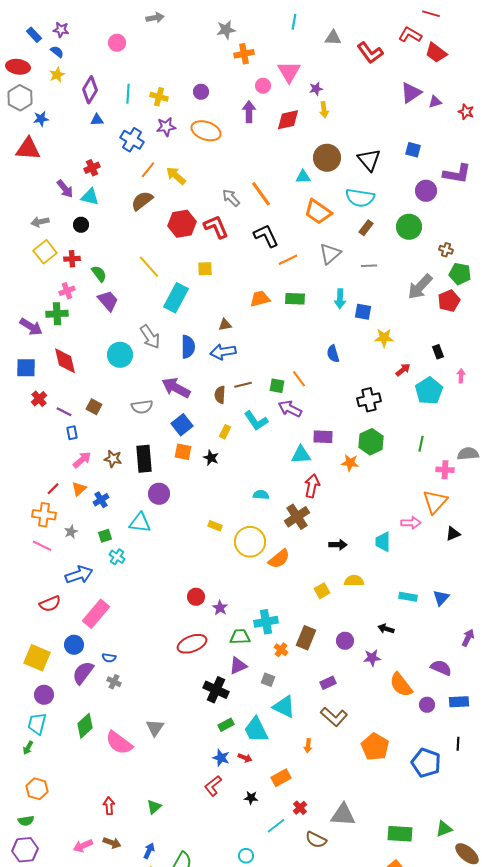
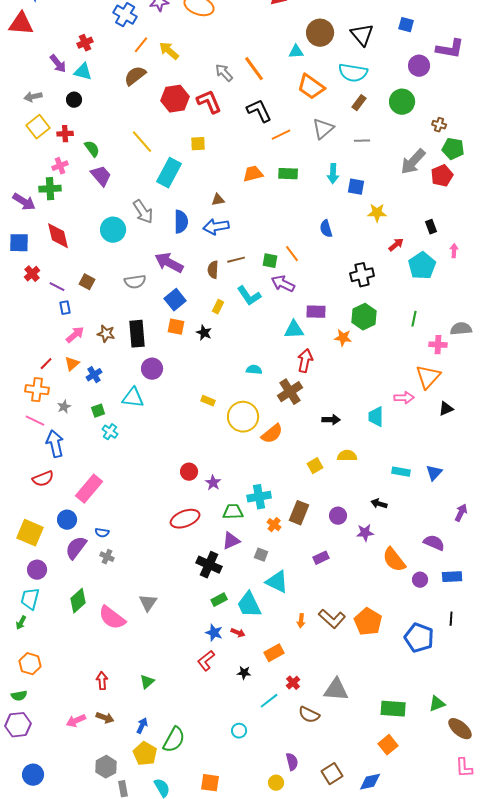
blue arrow: (79, 575) -> (55, 444), moved, turned -84
brown L-shape: (334, 717) -> (332, 619), moved

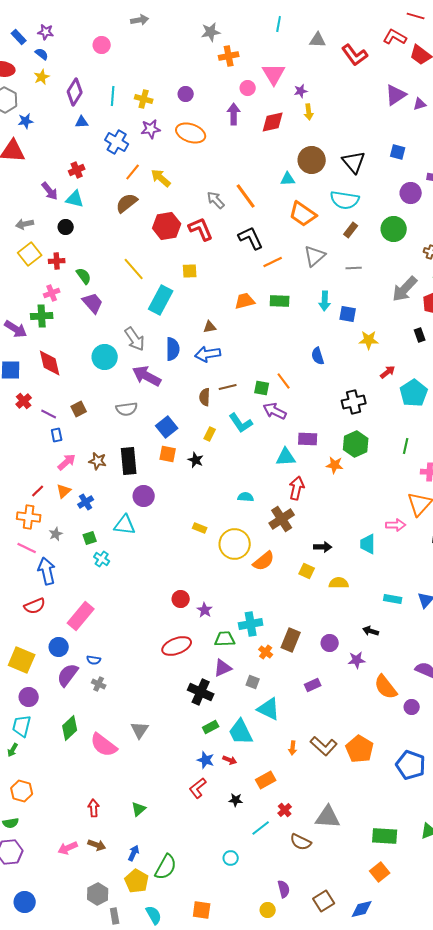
black rectangle: (431, 227) -> (420, 335), moved
purple arrow: (169, 263) -> (147, 376), moved
brown square: (87, 282) -> (79, 409), turned 35
yellow square: (315, 466) -> (307, 571), moved, turned -35

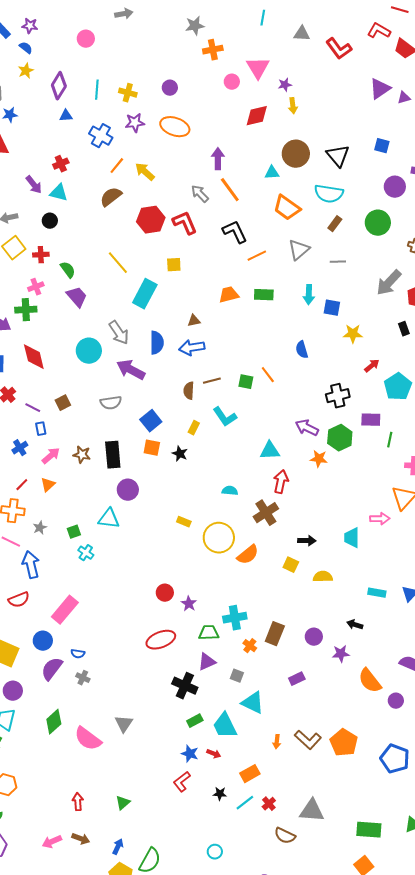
purple arrow: (234, 114) -> (218, 159), moved
purple arrow: (275, 411) -> (307, 428), moved
purple rectangle: (308, 439) -> (371, 420), moved
blue cross: (86, 502) -> (20, 448), moved
cyan line: (261, 828) -> (245, 803), moved

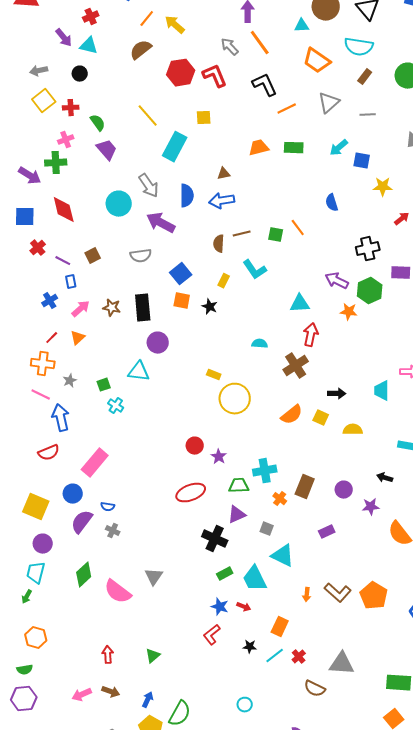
cyan arrow: (309, 295) -> (339, 148), turned 48
yellow circle: (219, 538) -> (235, 399), moved
orange semicircle: (248, 555) -> (292, 415), moved
orange rectangle: (250, 774) -> (280, 627), turned -36

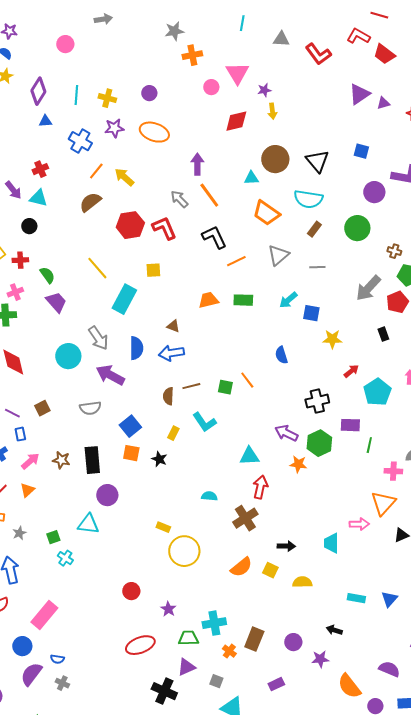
brown triangle: (224, 174) -> (173, 326), turned 32
red circle: (195, 446) -> (131, 591), moved

